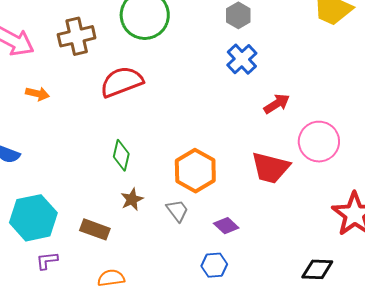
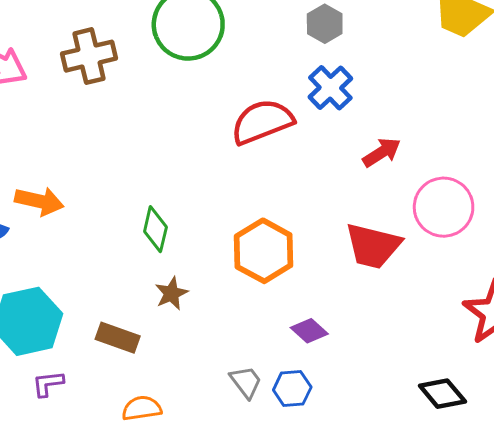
red semicircle: (122, 82) -> (262, 122), moved
orange arrow: (37, 94) -> (39, 201), moved, size x1.4
gray trapezoid: (177, 211) -> (246, 382), moved
black diamond: (317, 269) -> (442, 394), turned 48

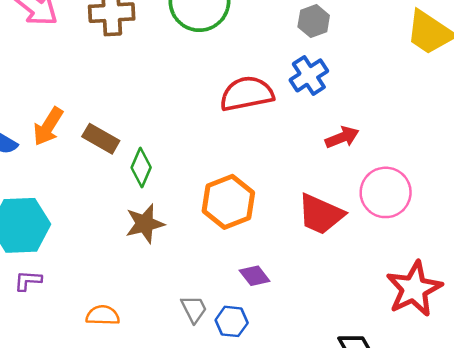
orange arrow: (39, 201) -> (48, 127), turned 99
brown star: (171, 293) -> (145, 224), size x1.4
brown rectangle: (118, 338) -> (101, 139), moved

